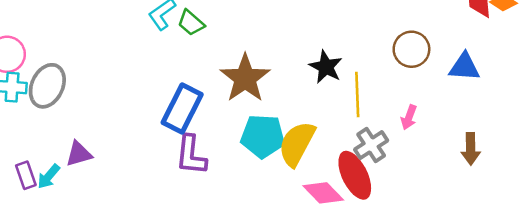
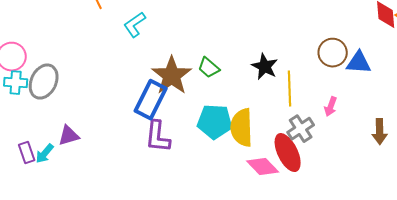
green trapezoid: (191, 23) -> (209, 68), moved
blue triangle: (464, 67) -> (359, 63), moved
brown star: (245, 78) -> (172, 76), moved
yellow semicircle: (297, 144) -> (242, 128), turned -30

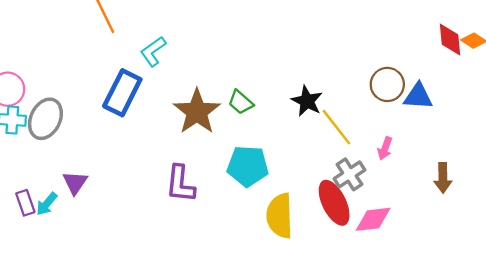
yellow line: (290, 89) -> (336, 127), turned -36
blue rectangle: (151, 100) -> (122, 93), moved
yellow semicircle: (242, 128) -> (280, 216), moved
purple triangle: (69, 136) -> (75, 183), turned -40
pink diamond: (263, 167) -> (373, 219), moved, turned -52

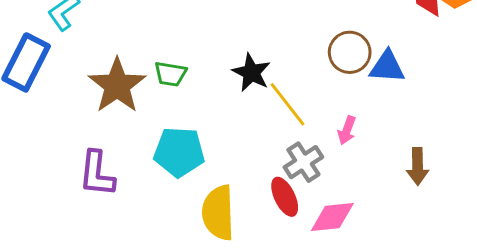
green trapezoid: (241, 102) -> (171, 74), turned -32
red ellipse: (334, 203) -> (285, 197), size x0.7

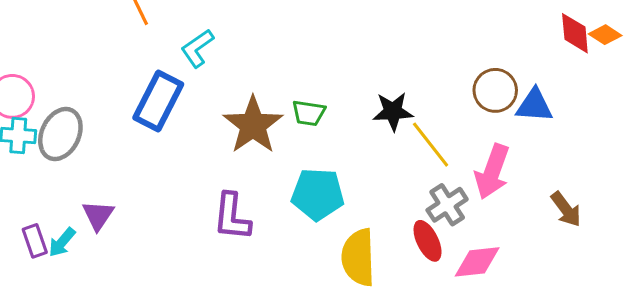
black star: (251, 73) -> (393, 111), turned -30
pink arrow: (347, 130) -> (492, 172), size x1.8
brown arrow: (418, 166) -> (566, 209), turned -36

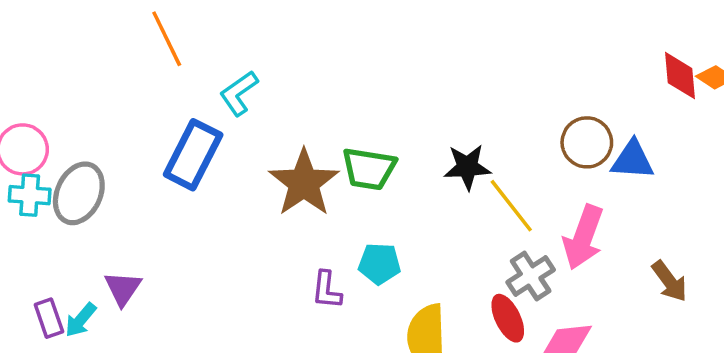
green trapezoid: (309, 113) -> (369, 169), size x1.4
cyan pentagon: (318, 194) -> (379, 264), size x0.7
purple L-shape: (232, 217) -> (327, 290), moved, size x0.7

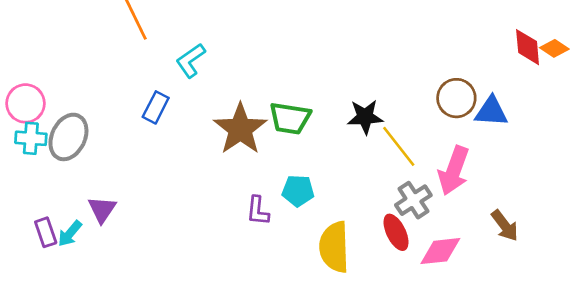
blue rectangle: (193, 155) -> (156, 107), size x0.6
brown arrow: (669, 281) -> (505, 226), moved

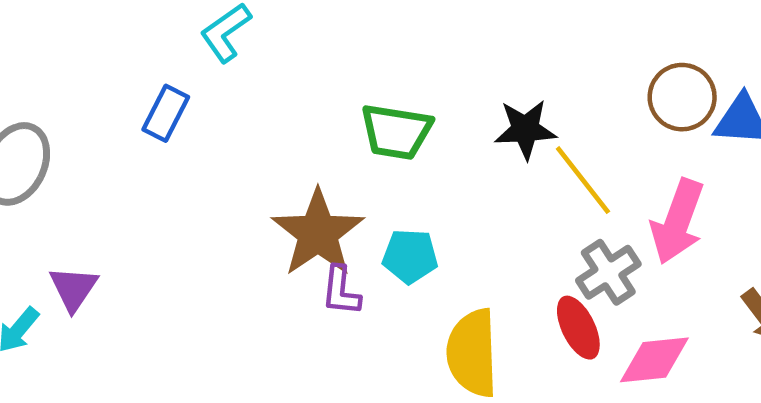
brown star: (240, 129) -> (318, 233), moved

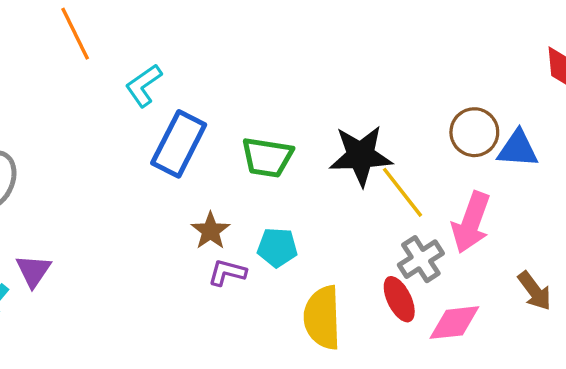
blue rectangle: (166, 113) -> (179, 144), moved, size x1.6
black star: (525, 129) -> (361, 156), size x1.4
brown star: (318, 233) -> (210, 231), size x0.6
purple L-shape: (341, 291) -> (227, 272), turned 99

